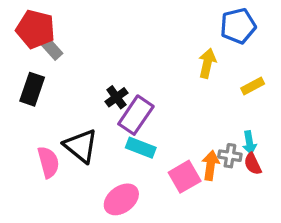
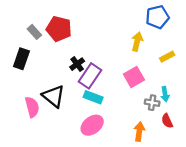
red pentagon: (35, 29) -> (59, 29), moved
red semicircle: (253, 164) -> (167, 121), moved
orange arrow: (211, 165) -> (139, 132), moved
pink square: (185, 177) -> (134, 77), moved
pink ellipse: (121, 199) -> (92, 125), moved

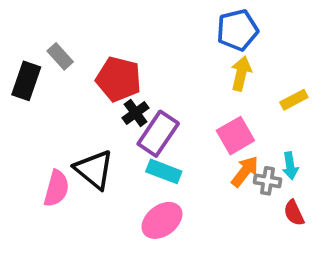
blue pentagon: (157, 17) -> (237, 30), moved
red pentagon: (59, 29) -> (119, 79), moved
black rectangle: (21, 59) -> (26, 81), moved
pink semicircle: (32, 107) -> (56, 188), turned 30
orange arrow: (139, 132) -> (245, 171), moved, turned 30

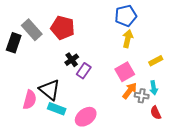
gray rectangle: (60, 56) -> (32, 30), size x1.5
red pentagon: (119, 79) -> (63, 28), moved
yellow rectangle: (294, 100) -> (156, 61), moved
purple rectangle: (158, 134) -> (84, 71), size x0.7
cyan rectangle: (164, 171) -> (57, 109), moved

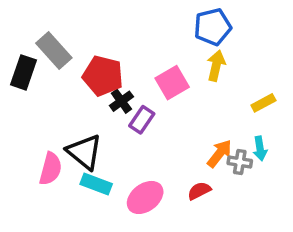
red pentagon: (63, 28) -> (103, 76), moved
pink square: (125, 72) -> (172, 83), moved
red semicircle: (156, 113) -> (199, 191), moved, turned 88

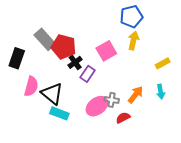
gray rectangle: (54, 50) -> (45, 39), moved
black rectangle: (23, 72) -> (17, 58), moved
gray cross: (240, 162) -> (112, 100), moved
pink semicircle: (51, 169) -> (31, 86), moved
pink ellipse: (145, 197) -> (97, 106), moved

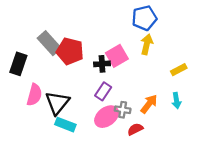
black cross: (75, 62) -> (102, 64), moved, turned 32
purple rectangle: (88, 74) -> (103, 91), moved
black triangle: (52, 94) -> (57, 103), turned 30

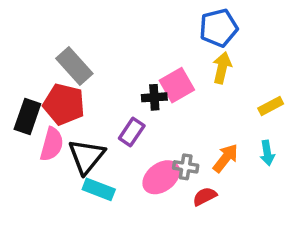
red pentagon: (70, 51) -> (64, 104), moved
black rectangle: (18, 64) -> (27, 116), moved
purple rectangle: (103, 91) -> (132, 132), moved

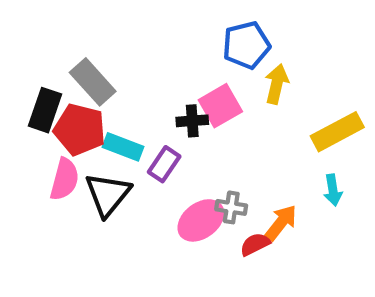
blue pentagon: (219, 28) -> (246, 45), moved
yellow rectangle: (271, 106) -> (337, 132), size x1.6
black rectangle: (27, 116) -> (45, 110), moved
orange arrow: (226, 158) -> (281, 223), moved
cyan rectangle: (99, 189) -> (123, 147), moved

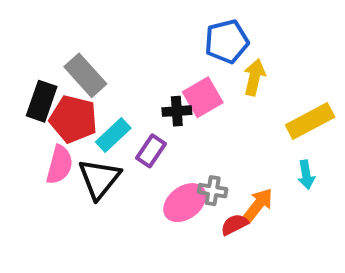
cyan rectangle: (123, 147) -> (113, 135), turned -64

